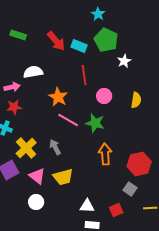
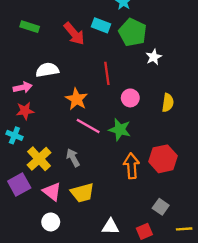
cyan rectangle: (79, 46) -> (101, 25), moved
red hexagon: (139, 164) -> (163, 159), moved

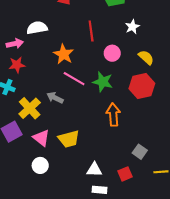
white star: (154, 57) -> (132, 27), moved
yellow semicircle: (168, 103) -> (146, 57), turned -56
gray arrow: (73, 158) -> (55, 98), moved, turned -35
red hexagon: (163, 159) -> (142, 86), moved

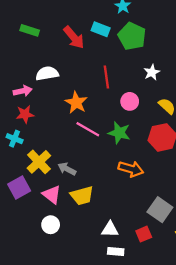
gray arrow: (55, 98) -> (67, 169), moved
orange arrow: (113, 115) -> (131, 169), turned 110
gray square: (140, 152) -> (160, 210), size x1.5

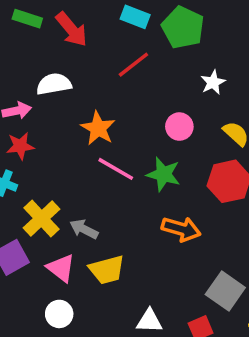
red arrow: (74, 37) -> (72, 29), moved
red line: (106, 77) -> (133, 65), moved, turned 60

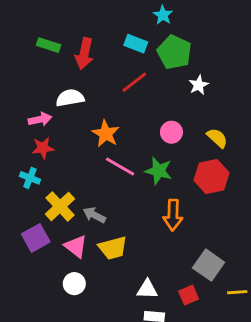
red arrow: (72, 29) -> (84, 54), turned 52
white star: (213, 82) -> (199, 85), moved
orange arrow: (181, 229) -> (173, 215), turned 76

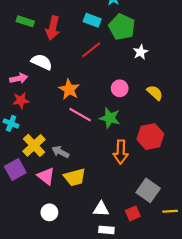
white semicircle: (70, 98) -> (42, 62), turned 35
red hexagon: (211, 176) -> (150, 137), moved
white circle: (74, 284) -> (49, 212), moved

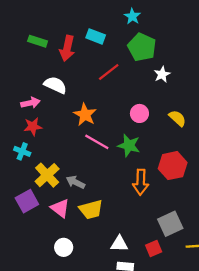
cyan rectangle: (92, 20) -> (96, 36), moved
gray square: (148, 190) -> (170, 224), turned 30

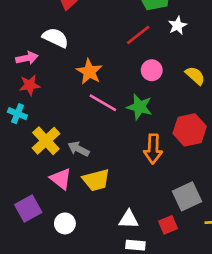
red line: (109, 72) -> (138, 35), moved
purple square: (27, 201) -> (28, 209), moved

